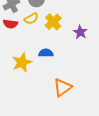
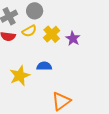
purple star: (80, 32) -> (73, 38), moved

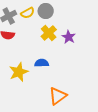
gray circle: (35, 11) -> (46, 11), moved
yellow semicircle: (29, 31) -> (28, 13), moved

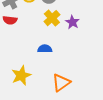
yellow star: (19, 72) -> (21, 75), moved

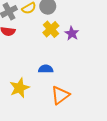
blue semicircle: (45, 49) -> (46, 69), moved

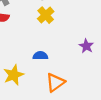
purple star: (72, 33) -> (86, 46), moved

